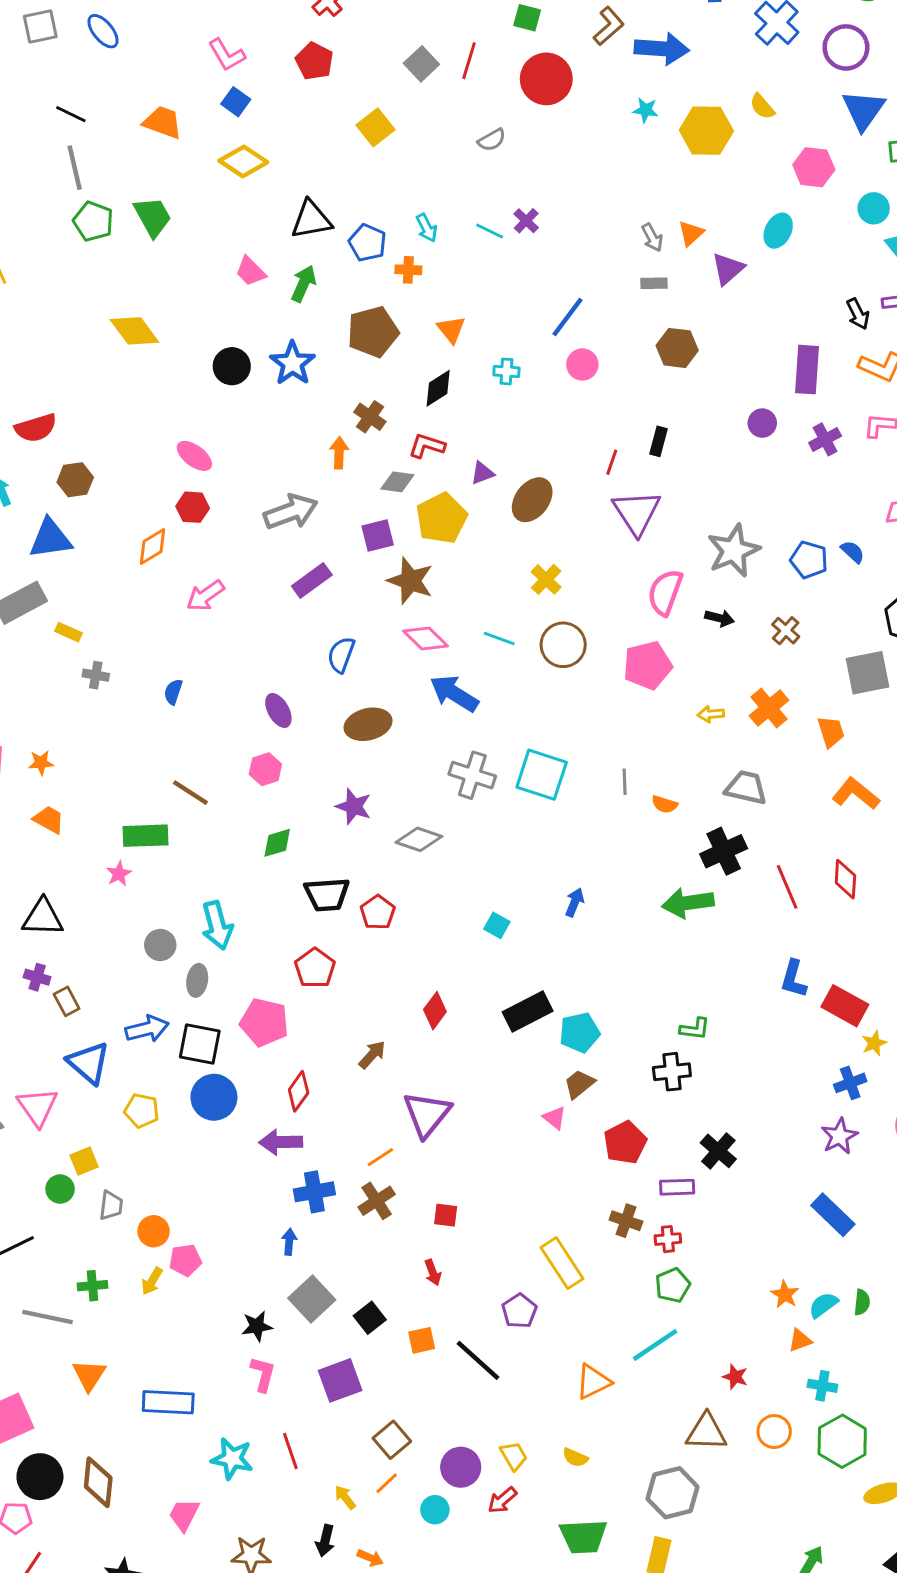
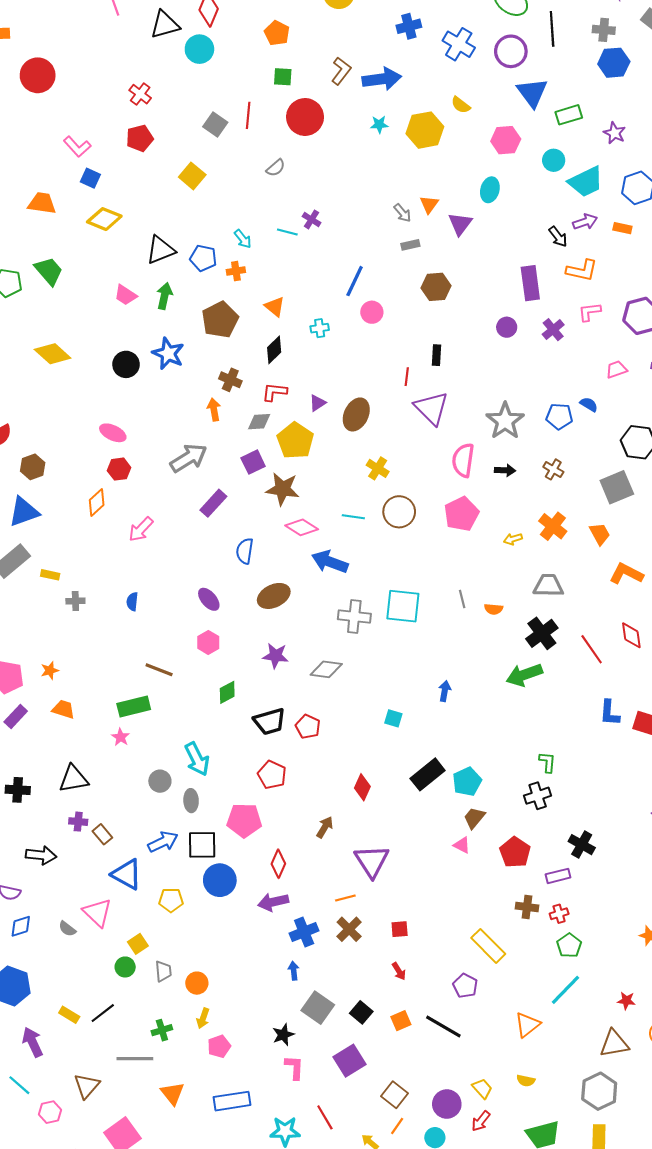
red pentagon: (314, 61) -> (140, 138), turned -30
green L-shape: (695, 1029) -> (547, 762), turned -80
orange line: (380, 1157) -> (345, 898), turned 30
pink pentagon: (185, 1260) -> (219, 1046), moved

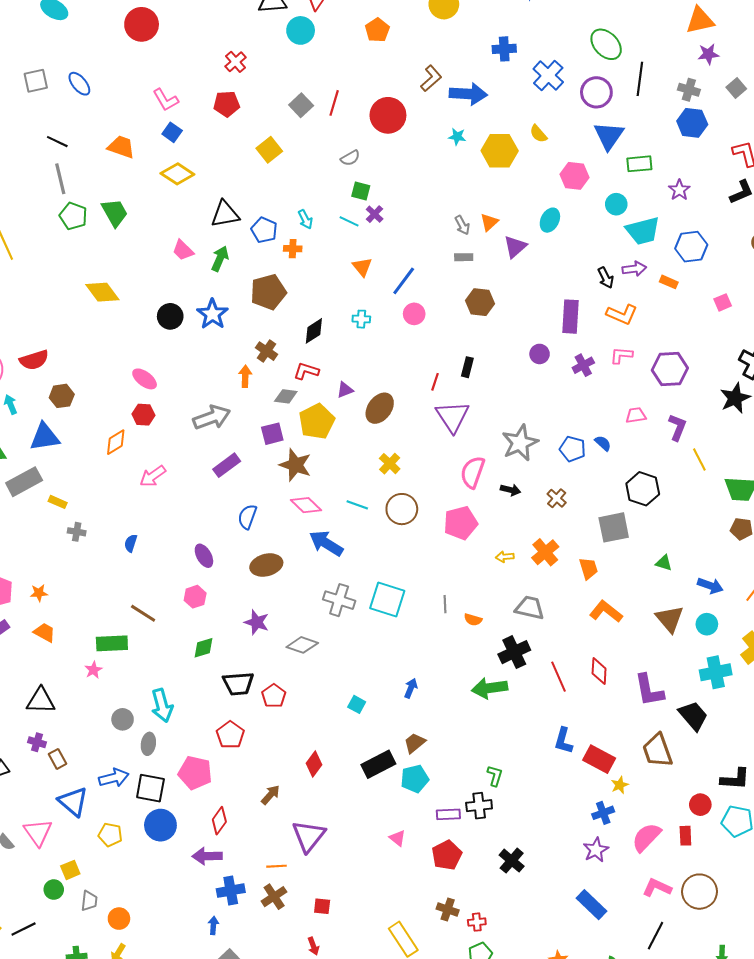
green square: (283, 77) -> (361, 191), moved
orange triangle: (275, 307) -> (362, 267), moved
brown trapezoid: (474, 818) -> (415, 743), moved
purple rectangle: (558, 876) -> (448, 814), moved

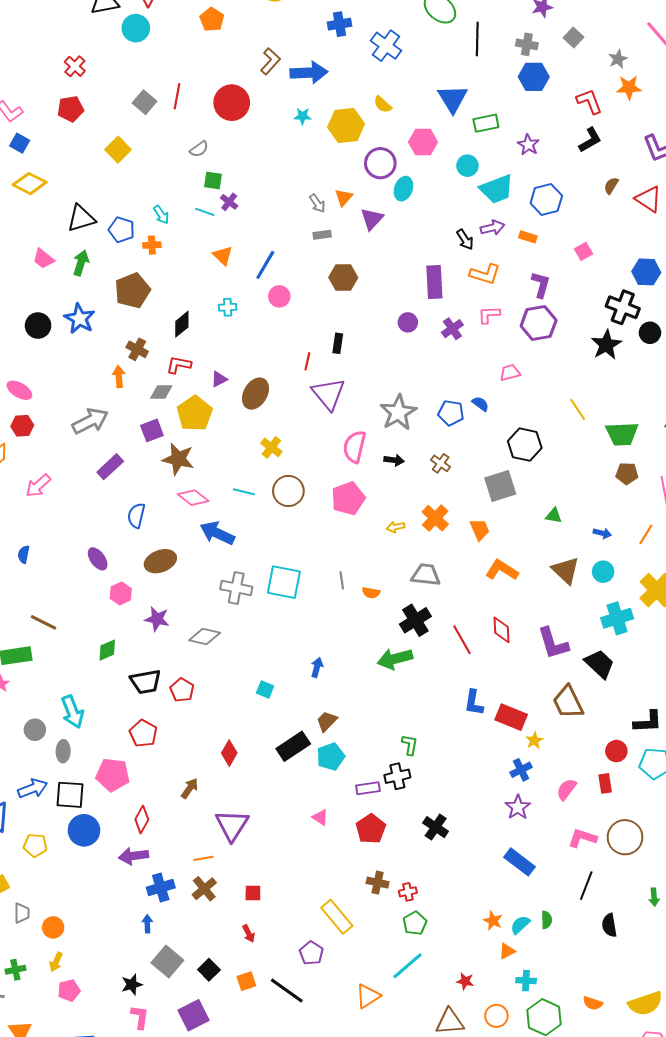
purple circle: (596, 92) -> (380, 163), moved
purple L-shape: (677, 427) -> (541, 285), moved
blue arrow: (710, 586) -> (602, 533), size x0.7
pink hexagon: (195, 597) -> (121, 593), moved
pink semicircle: (646, 837) -> (567, 789), size x0.7

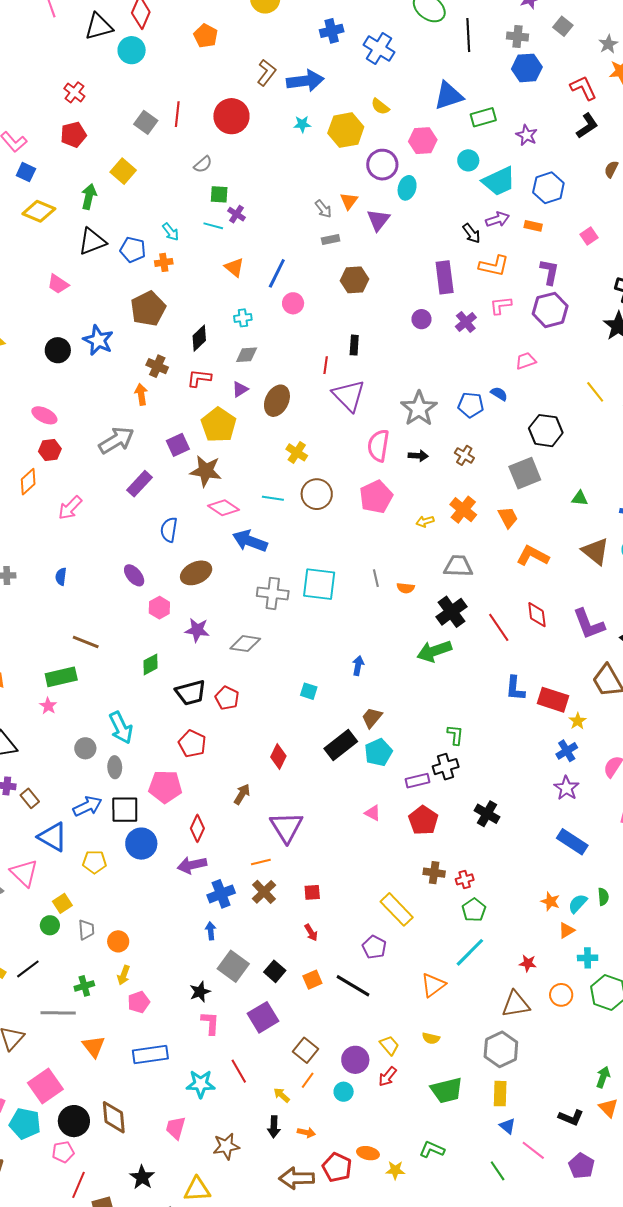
blue triangle: (453, 99) -> (449, 96), turned 48
green arrow: (81, 263) -> (89, 197), moved
gray diamond: (161, 392) -> (247, 355), moved

